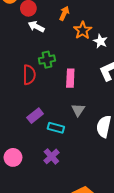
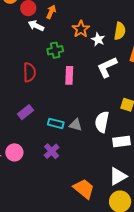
orange arrow: (64, 13) -> (51, 12), moved
green cross: (47, 60) -> (55, 50), moved
gray triangle: (78, 110) -> (76, 125), moved, turned -48
purple rectangle: (35, 116) -> (25, 112), moved

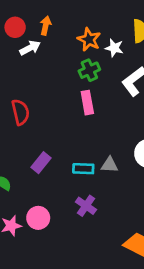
white arrow: (36, 26) -> (30, 48), turned 140
green cross: (55, 50) -> (89, 70), moved
red semicircle: (29, 72) -> (20, 112), moved

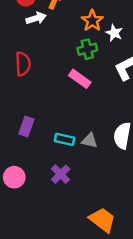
pink rectangle: (87, 103) -> (80, 79), turned -55
red semicircle: (20, 112) -> (23, 64), moved
purple rectangle: (41, 163) -> (26, 126), turned -30

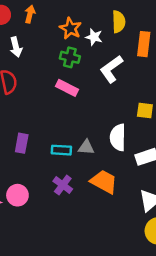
white arrow: (36, 18) -> (16, 47), moved, turned 102
green cross: (87, 49) -> (70, 57), turned 36
orange trapezoid: (102, 220) -> (104, 182), moved

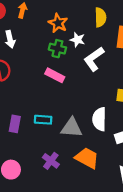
white star: (94, 37) -> (77, 40), moved
gray triangle: (86, 147) -> (72, 128), size x1.5
cyan rectangle: (61, 150) -> (43, 120), moved

